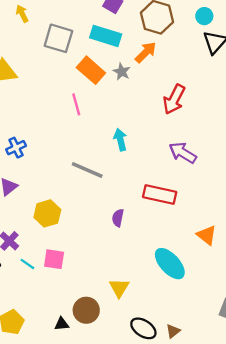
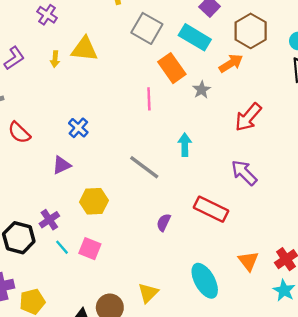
gray star: (122, 72) -> (202, 90), moved
blue cross: (16, 148) -> (78, 128), turned -36

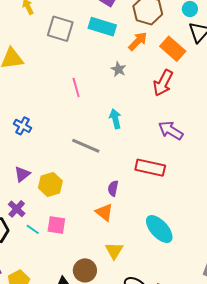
orange rectangle: (172, 68) -> (173, 49), moved
purple triangle: (62, 165) -> (22, 174), moved
orange triangle: (248, 261) -> (104, 212), moved

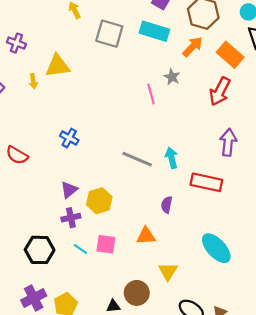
pink line: (76, 87) -> (151, 94), moved
cyan arrow: (115, 119) -> (172, 158), moved
purple arrow: (171, 130) -> (228, 142), turned 65
purple cross: (17, 209) -> (71, 218), moved, turned 36
orange triangle: (104, 212) -> (146, 236), moved, turned -42

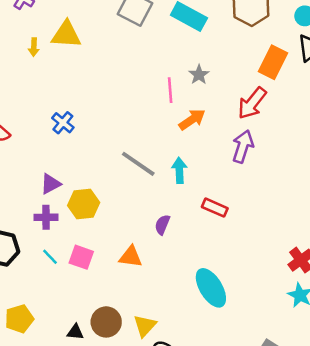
orange arrow: (193, 47) -> (192, 120), moved
orange rectangle: (230, 55) -> (273, 62), turned 64
purple arrow: (228, 142) -> (243, 147), moved
red rectangle: (206, 182) -> (215, 208), size x0.7
yellow triangle: (168, 271) -> (145, 326), moved

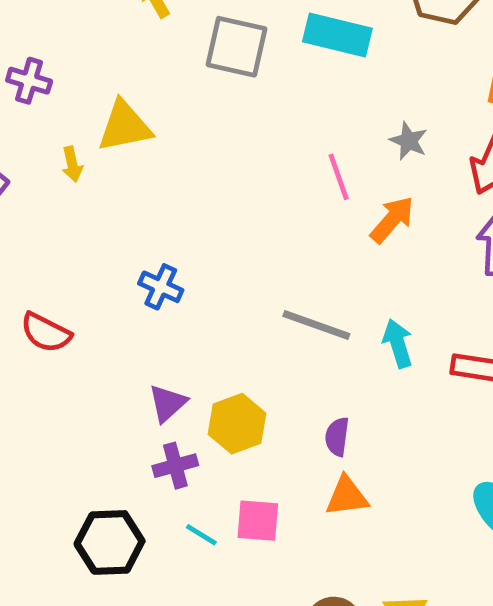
gray star: (199, 75) -> (409, 141), moved
cyan arrow: (179, 170) -> (398, 343), moved
purple semicircle: (162, 225) -> (337, 437), moved

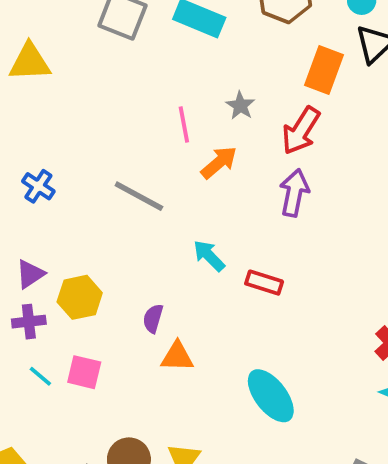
gray line: (316, 325) -> (139, 196), moved
cyan arrow: (398, 343) -> (209, 256), turned -36
orange triangle: (347, 496) -> (177, 357), moved

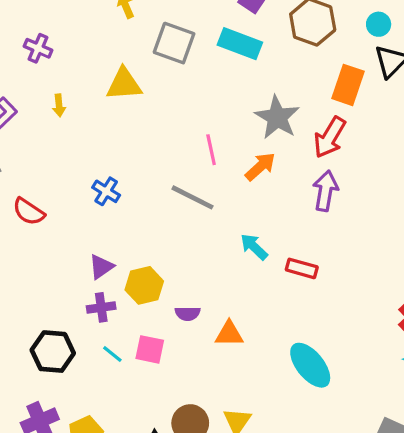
yellow triangle: (30, 62) -> (124, 84), moved
gray star: (240, 106) -> (277, 117), size x1.8
pink line: (184, 124) -> (211, 150), moved
purple semicircle: (153, 318) -> (188, 314), moved, turned -105

